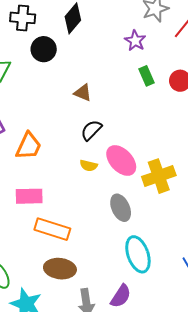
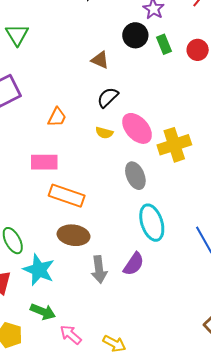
black circle: (44, 49) -> (135, 35), moved
orange trapezoid: (28, 146) -> (57, 117), moved, size x0.7

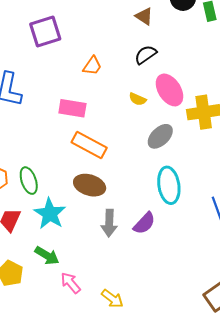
yellow semicircle: (104, 133) -> (138, 99), moved
gray ellipse: (135, 176) -> (160, 136), turned 60

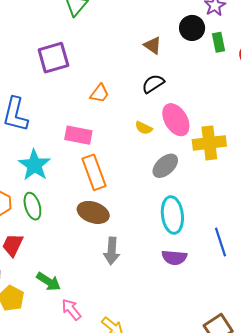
orange rectangle: (89, 145) -> (94, 172), turned 40
cyan star: (50, 214) -> (34, 165), moved
purple semicircle: (144, 223) -> (174, 258), moved, turned 50

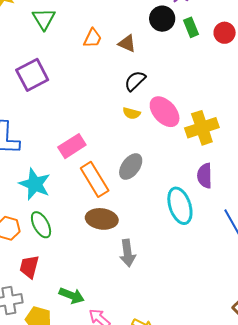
orange trapezoid: (100, 93) -> (93, 38), moved
yellow semicircle: (144, 128) -> (132, 113), moved
pink rectangle: (78, 135) -> (72, 146), turned -32
gray ellipse: (165, 166) -> (131, 167), moved
purple semicircle: (174, 258) -> (205, 176), moved, turned 95

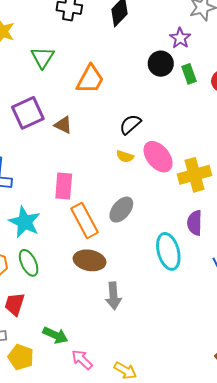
orange trapezoid: (93, 38) -> (90, 79), size x1.5
brown triangle: (127, 43) -> (63, 125), moved
pink rectangle: (72, 146) -> (64, 186), turned -56

